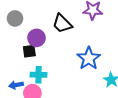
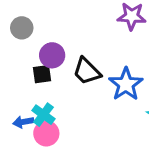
black trapezoid: (62, 24) -> (87, 71), moved
cyan cross: (39, 75) -> (43, 115), moved, turned 35

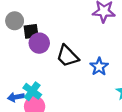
black square: (42, 74) -> (31, 31), moved
blue star: (126, 84) -> (99, 67), size x0.7

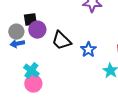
gray circle: (15, 21) -> (16, 32), moved
blue arrow: (16, 97) -> (17, 44), moved

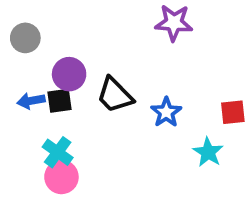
black square: (30, 20) -> (60, 101), moved
gray circle: (16, 32) -> (25, 38), moved

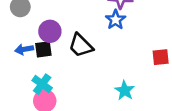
blue star: (166, 112) -> (116, 20), moved
cyan star: (208, 152) -> (125, 91), moved

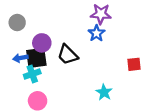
black square: (43, 49) -> (36, 58), size x1.5
cyan cross: (42, 84) -> (32, 74), moved, turned 35

